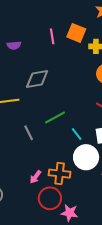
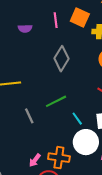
purple semicircle: (14, 45) -> (25, 28), moved
gray diamond: (37, 79) -> (62, 59), moved, turned -50

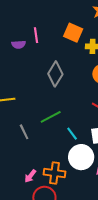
pink line: (56, 20) -> (36, 35), moved

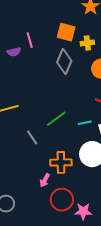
gray diamond: (55, 74) -> (64, 62), moved
cyan line: (72, 134) -> (85, 123), moved, turned -56
orange cross: (54, 173) -> (61, 162), moved

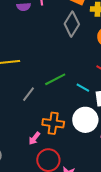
cyan line: (85, 123) -> (83, 88), turned 32
gray line: (32, 137) -> (28, 94), turned 63

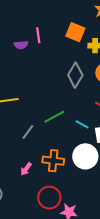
gray diamond: (72, 24) -> (75, 75), moved
pink arrow: (34, 138) -> (26, 169), moved

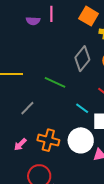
green line: (54, 117) -> (55, 82), moved, turned 45

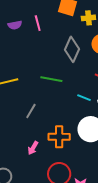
pink line: (51, 14) -> (38, 23), moved

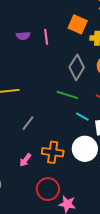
green line: (51, 79) -> (67, 95), moved

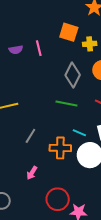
cyan line: (82, 117) -> (79, 133), moved
orange cross: (53, 152) -> (60, 148), moved

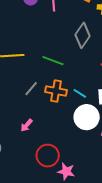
green line: (66, 103) -> (53, 61), moved
orange cross: (60, 148) -> (56, 91), moved

